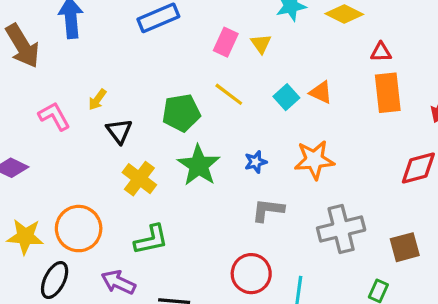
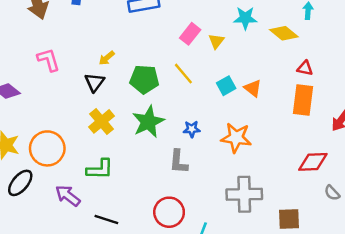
yellow arrow: (97, 100) -> (107, 58), moved
gray L-shape: (268, 210) -> (179, 162), moved, turned -105

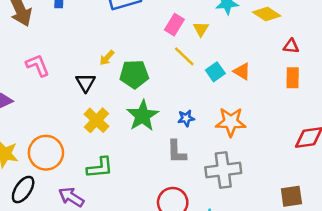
yellow arrow: (107, 58) -> (107, 58), moved
yellow line: (183, 74) -> (184, 56), moved
orange rectangle: (303, 100) -> (293, 78), size x0.7
gray cross: (244, 194) -> (223, 170), moved

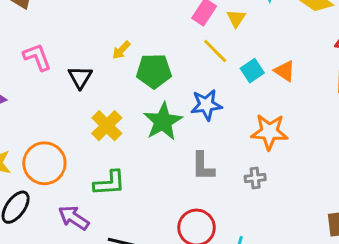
black triangle: (86, 82) -> (80, 77), moved
blue star: (186, 118) -> (206, 105), moved, size x1.5
gray cross: (223, 170) -> (255, 178), moved, size x0.5

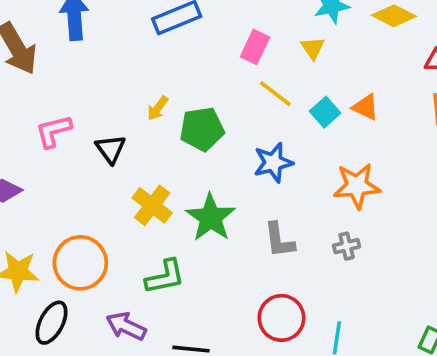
yellow triangle: (236, 18) -> (313, 48), moved
pink L-shape: (37, 57) -> (53, 131), turned -76
green star: (163, 121) -> (211, 218), moved

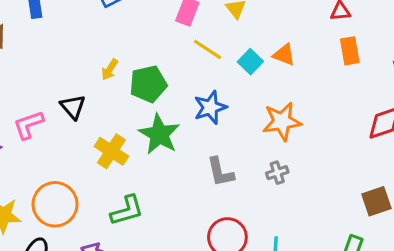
pink L-shape: (53, 131) -> (28, 125), moved
green star: (211, 218) -> (159, 134), moved

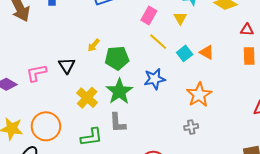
orange star: (282, 121) -> (199, 95), turned -30
gray L-shape: (220, 172) -> (118, 123), moved

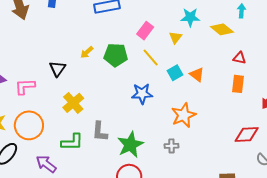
green pentagon: (117, 58) -> (116, 55), moved
pink L-shape: (36, 73) -> (25, 87), moved
green star: (119, 91) -> (130, 145), moved

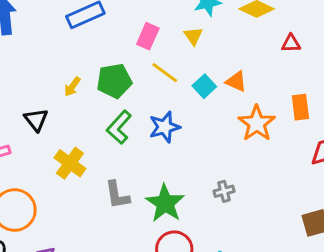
orange rectangle: (238, 84) -> (300, 107), moved
orange star: (184, 115) -> (257, 123), moved
green L-shape: (72, 142) -> (119, 127), moved, turned 145

